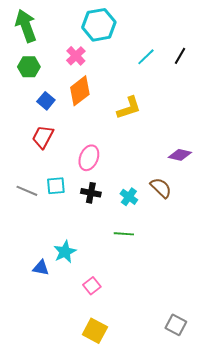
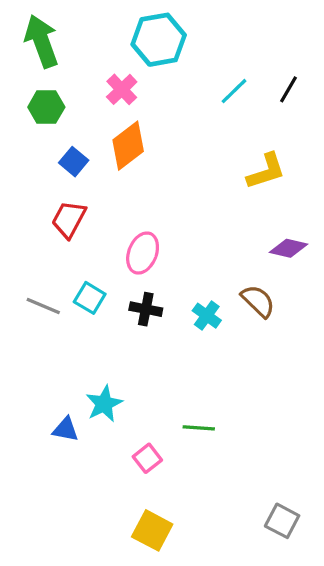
yellow L-shape: (129, 108) -> (266, 171), moved
cyan square: (56, 186) -> (90, 298), turned 36
green line: (124, 234) -> (199, 428), moved

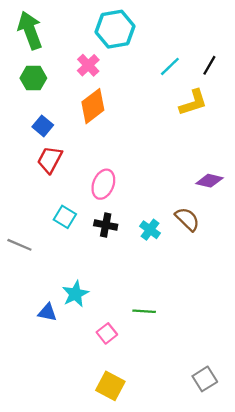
blue square: (74, 162) -> (43, 126), moved
yellow L-shape: (266, 171) -> (193, 103), moved
gray line: (43, 306) -> (19, 245), moved
gray square: (282, 521) -> (205, 379), turned 30

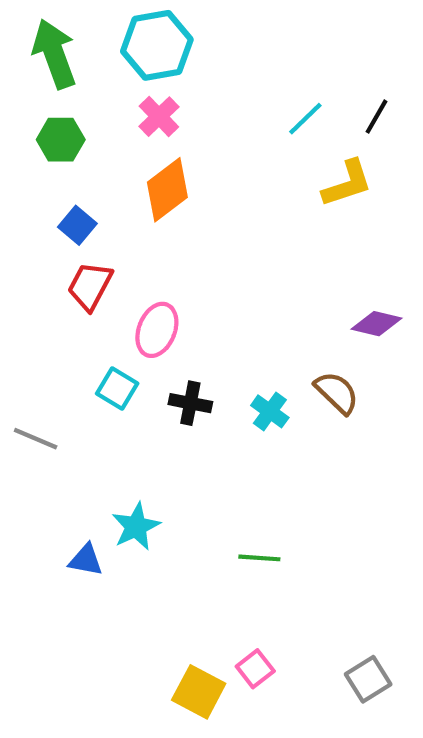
cyan hexagon: (115, 29) -> (157, 45), moved
pink ellipse: (103, 184) -> (157, 330), moved
pink square: (107, 333) -> (255, 669), moved

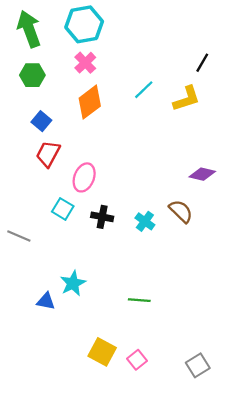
cyan line: (305, 119) -> (144, 90), moved
yellow square: (199, 692) -> (102, 352), moved

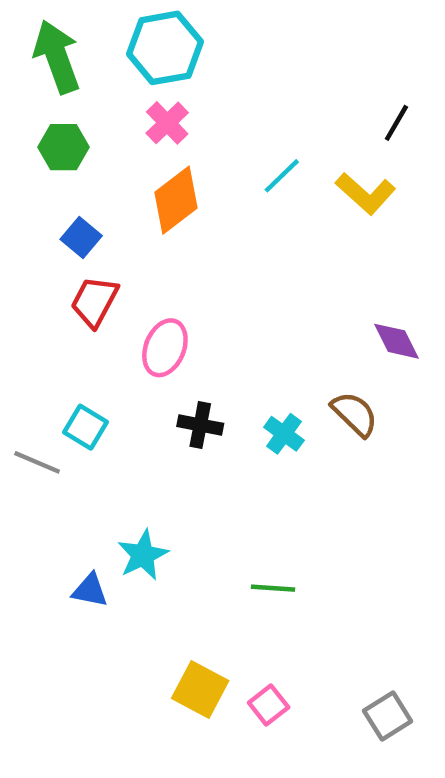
yellow L-shape: (187, 99) -> (366, 193), turned 60
purple diamond: (202, 174) -> (396, 341), turned 50
cyan square: (63, 209) -> (86, 427), moved

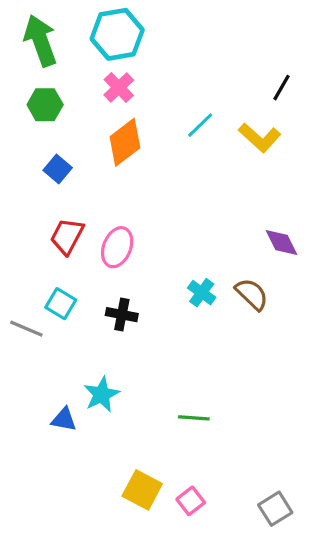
red trapezoid: (94, 301) -> (67, 236), moved
black cross: (200, 425) -> (122, 315), moved
cyan cross: (284, 434) -> (202, 293), moved

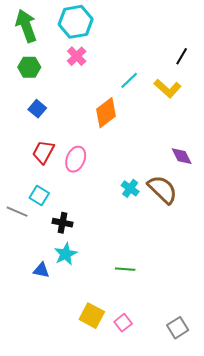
orange diamond: (125, 142) -> (106, 113), moved
brown semicircle: (252, 294) -> (162, 189), size x1.4
black cross: (122, 315) -> (63, 223), moved

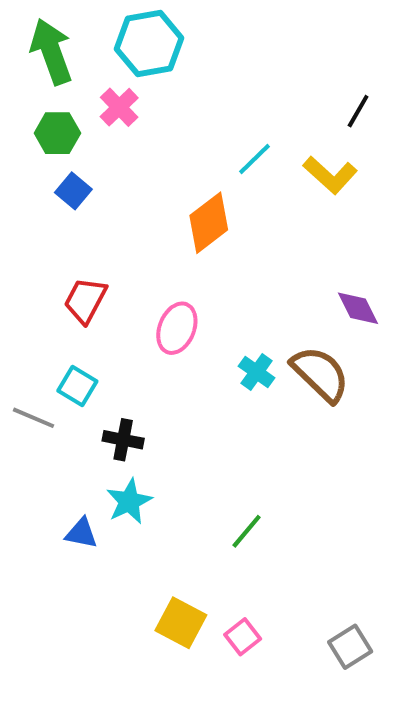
pink cross: (77, 56) -> (119, 107), moved
blue square: (37, 109) -> (73, 191), moved
pink ellipse: (76, 159) -> (177, 328), moved
green line: (125, 269) -> (247, 531), turned -54

